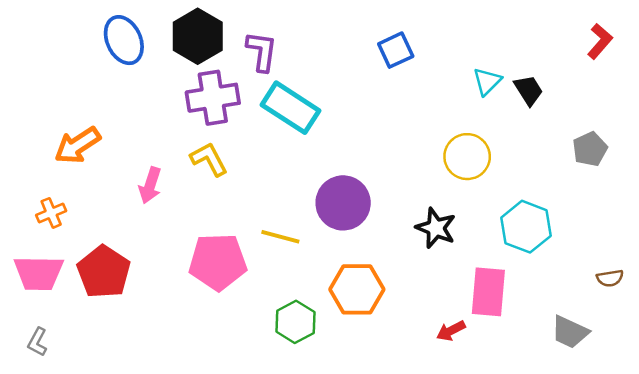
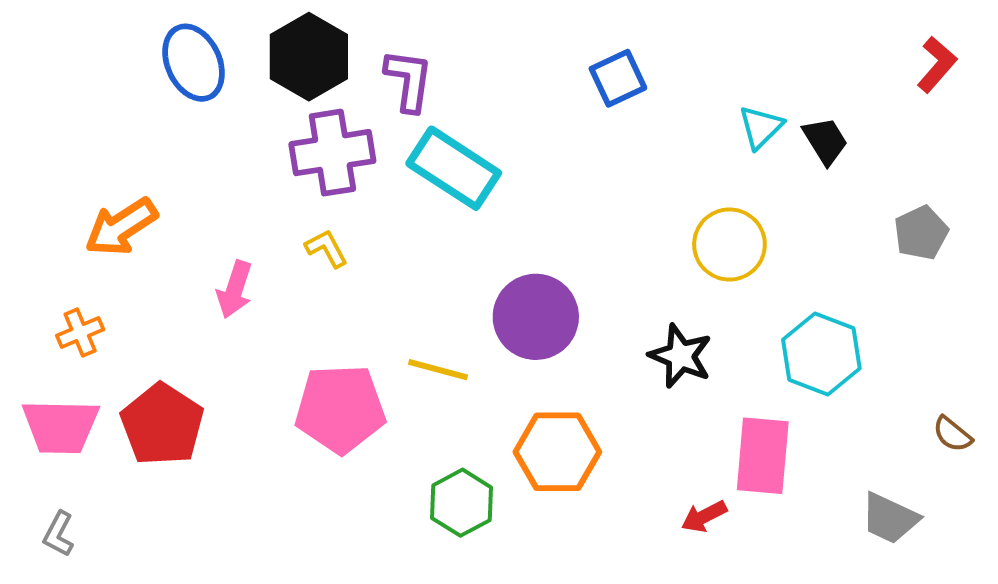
yellow L-shape: (209, 159) -> (327, 248), size x0.7
brown semicircle: (610, 278) -> (952, 434), turned 48

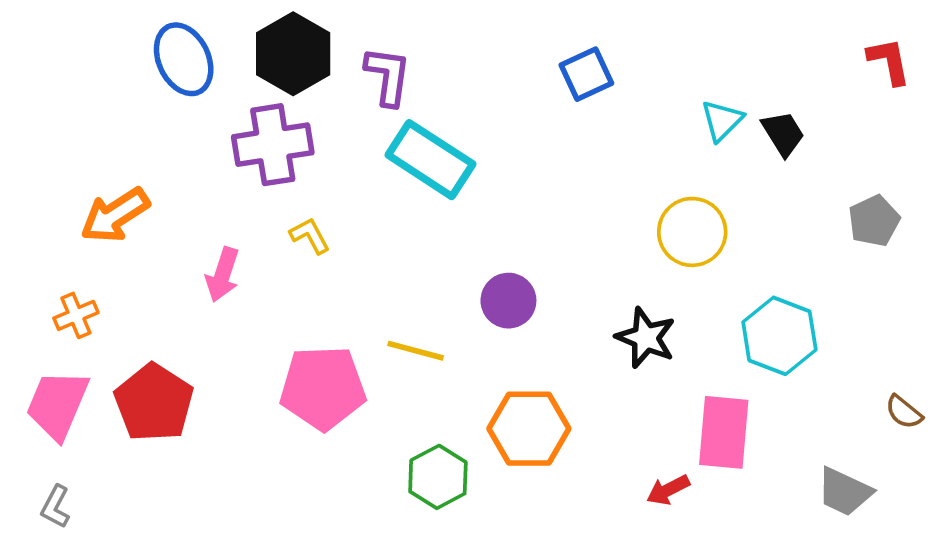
red L-shape: (937, 65) -> (889, 61), turned -52
purple cross: (332, 153) -> (273, 145), moved
purple circle: (536, 317) -> (508, 301), size x0.7
pink trapezoid: (61, 426) -> (57, 405), turned 112

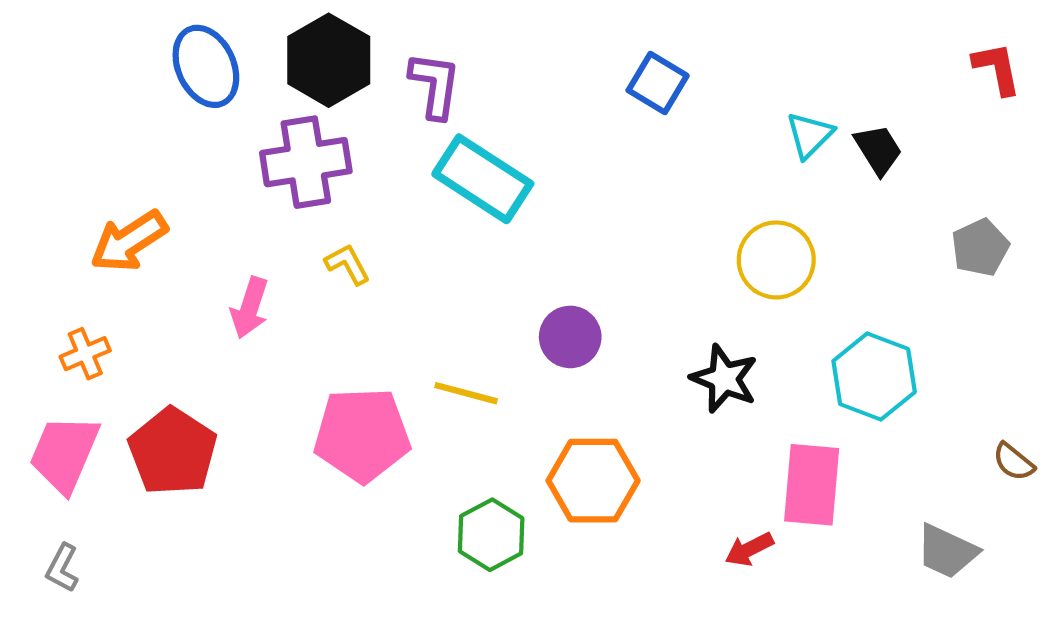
blue square: (586, 74) -> (658, 83), turned -34

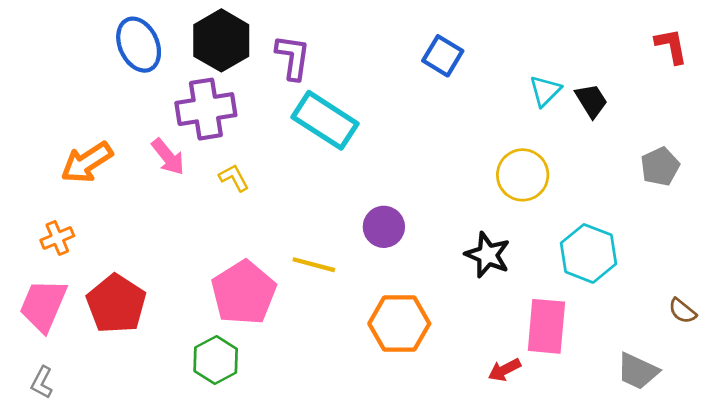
pink arrow: (250, 308) -> (168, 157), moved, turned -57
pink pentagon: (362, 435) -> (244, 293), turned -30
green hexagon: (491, 535) -> (216, 360), moved

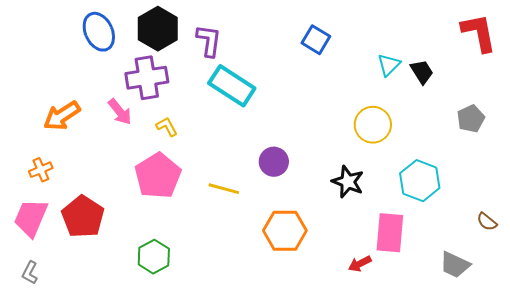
red L-shape: (671, 46) -> (479, 33), size x1.5
pink pentagon: (244, 293) -> (158, 176), moved

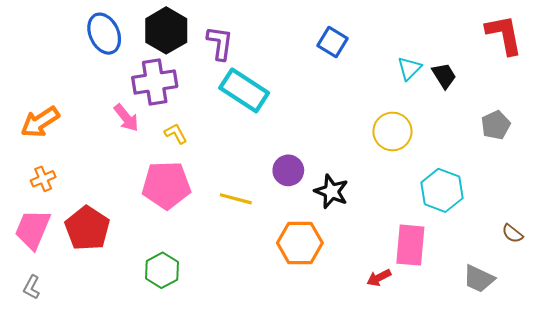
orange arrow: (62, 116) -> (40, 122), moved
pink pentagon: (158, 176) -> (166, 185), turned 30
black star: (348, 182) -> (331, 191), moved

